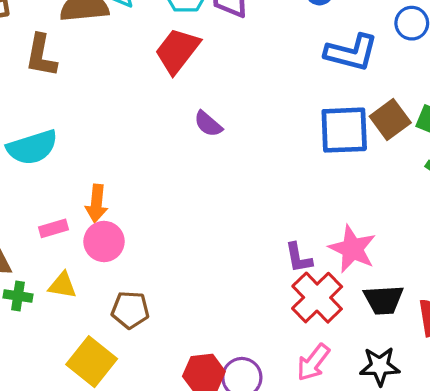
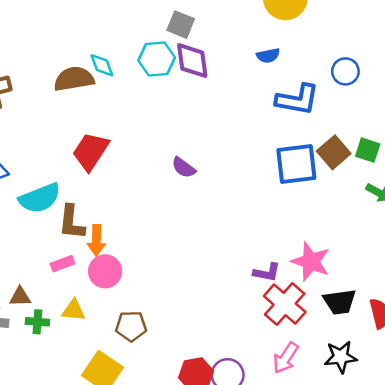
red trapezoid: (177, 51) -> (91, 151), moved
brown L-shape: (41, 56) -> (72, 222), moved
purple L-shape: (299, 258) -> (267, 272), turned -64

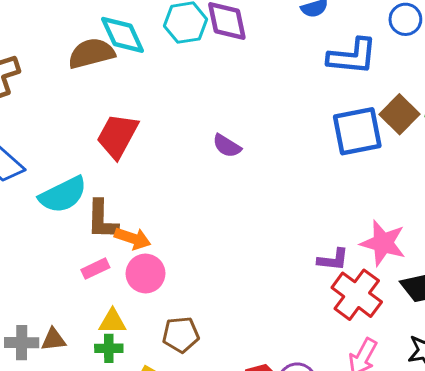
cyan diamond: (102, 65) -> (123, 35), size x1.5
orange arrow: (96, 240) -> (133, 238), turned -68
brown triangle: (20, 297) -> (54, 339), moved
green cross: (37, 322) -> (109, 348), moved

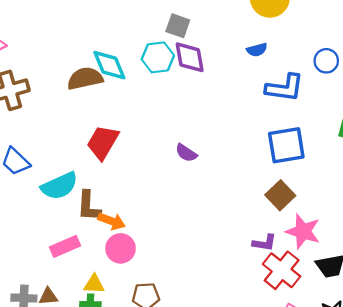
brown square: (399, 114) -> (280, 195), moved
pink rectangle: (95, 269) -> (65, 246), moved, size x1.4

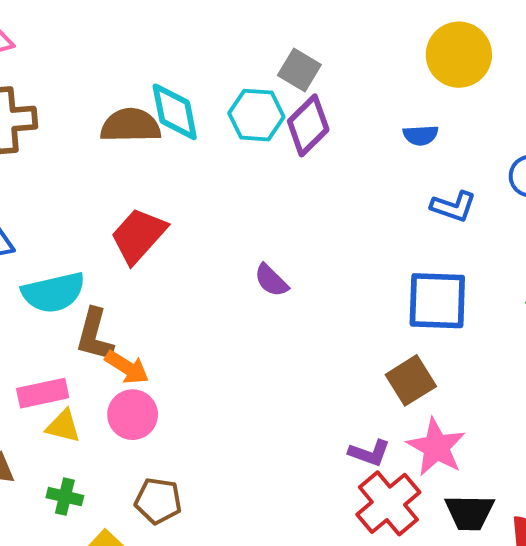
purple diamond: (190, 57) -> (308, 125), turned 44
blue L-shape: (285, 88) -> (453, 206), size x0.7
yellow triangle: (94, 284) -> (63, 426), moved

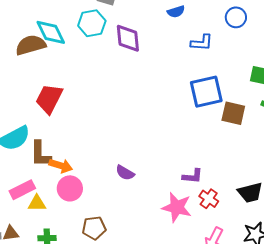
purple diamond: (308, 125) -> (128, 38), moved, turned -36
purple semicircle: (271, 280) -> (125, 173), moved
brown square: (411, 380) -> (233, 113), moved, turned -30
pink star: (436, 447) -> (177, 207), moved
red cross: (388, 503) -> (209, 199), size x0.6

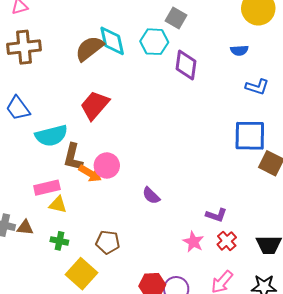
brown semicircle: (31, 45) -> (89, 48), turned -36
pink circle: (70, 188) -> (107, 165), moved
pink star: (177, 207) -> (193, 242), size x0.7

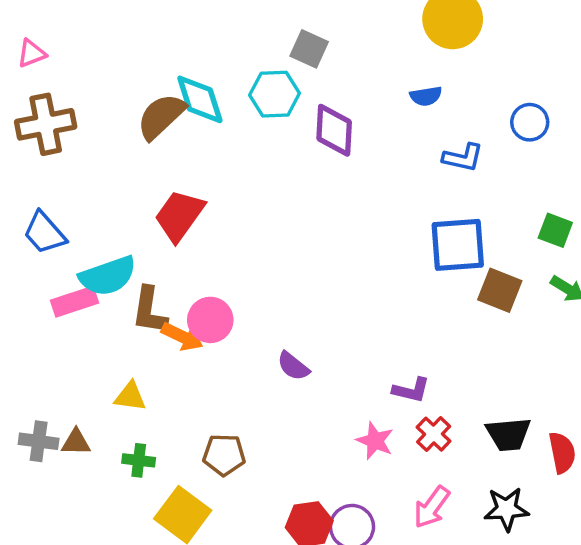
pink rectangle: (47, 188) -> (75, 302), moved

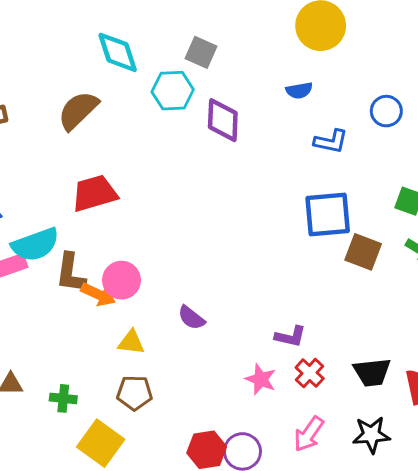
cyan diamond: (200, 99) -> (118, 52), moved
red trapezoid: (179, 216) -> (94, 193), turned 39
yellow triangle: (130, 397) -> (131, 342), moved

